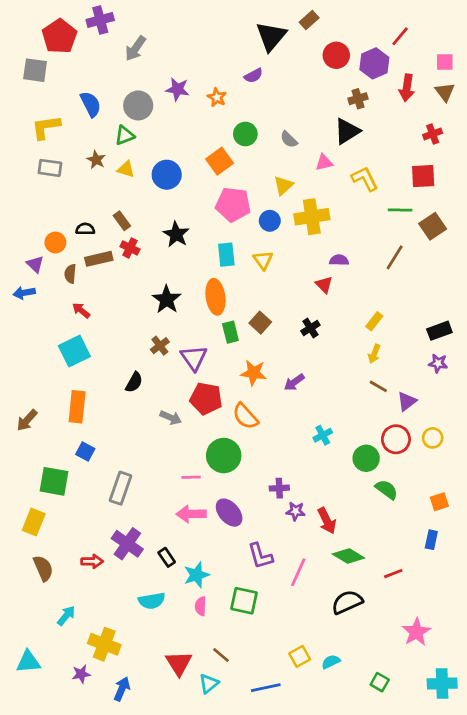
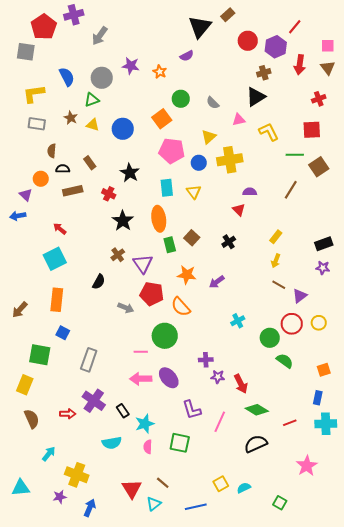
red cross: (130, 248) -> (109, 194), moved
brown semicircle: (70, 274) -> (52, 151), moved
cyan cross: (442, 684) -> (326, 424), moved

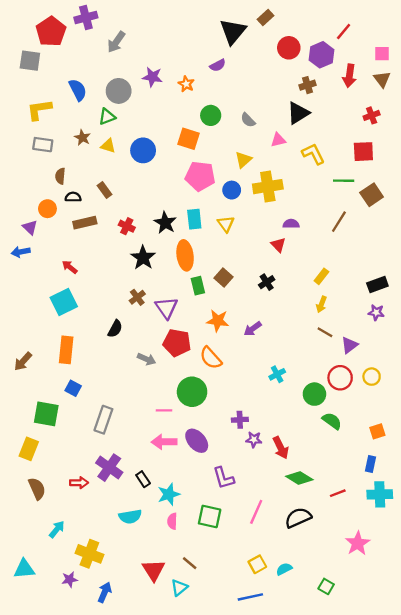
orange square: (162, 119) -> (189, 139), turned -36
black star: (130, 173) -> (165, 223), moved
pink line: (220, 422) -> (256, 512), moved
blue line: (196, 507) -> (250, 597), moved

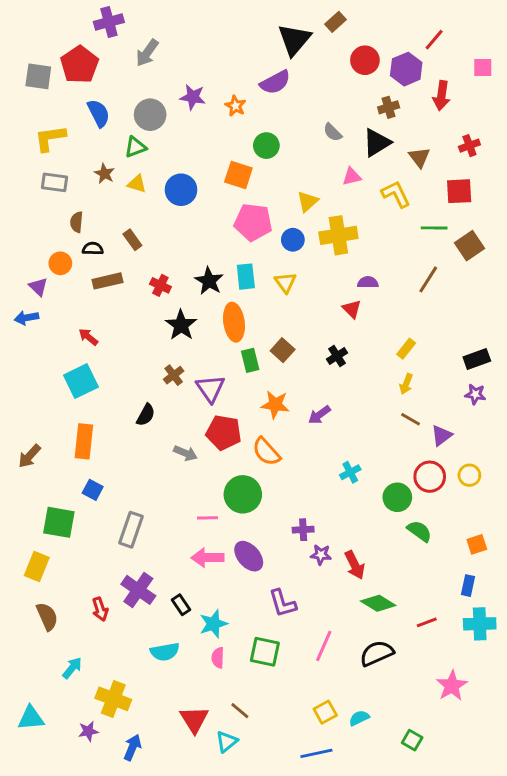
red pentagon: (51, 31) -> (79, 65), moved
purple semicircle: (218, 65) -> (275, 82), size x1.5
brown triangle: (382, 79) -> (419, 157), moved
gray semicircle: (248, 120) -> (333, 132), moved
red arrow: (79, 483) -> (100, 609), turned 72

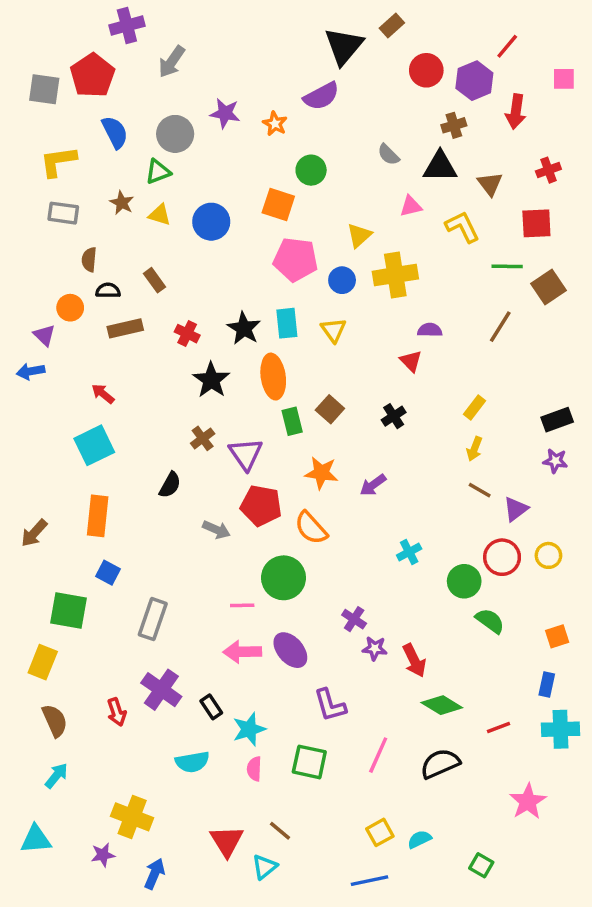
black triangle: (377, 143) -> (440, 167), turned 32
purple cross: (303, 530) -> (354, 619), turned 36
cyan arrow: (72, 668) -> (56, 776), moved

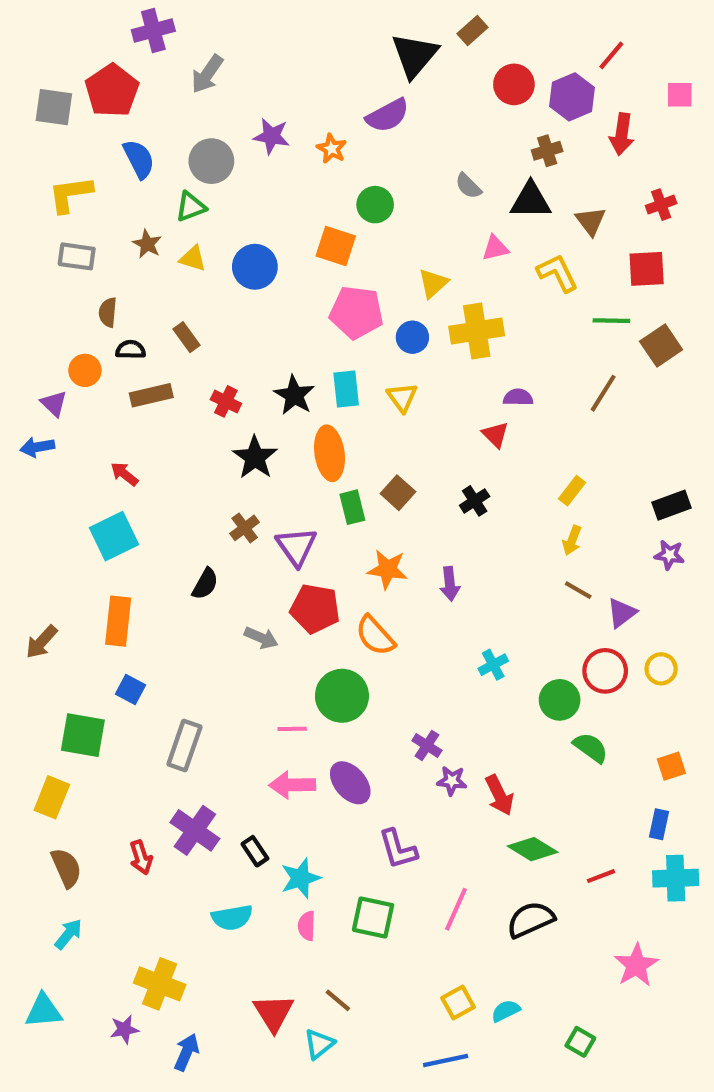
purple arrow: (373, 485) -> (450, 584), turned -60

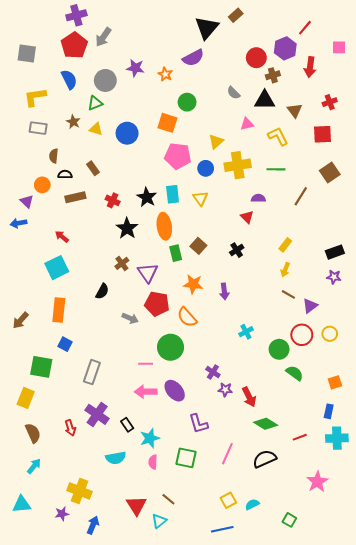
red circle: (514, 84) -> (256, 58), moved
red pentagon: (112, 91) -> (74, 45), moved
green line: (611, 321) -> (276, 169), moved

